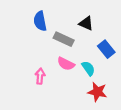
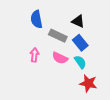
blue rectangle: (106, 49) -> (80, 43), moved
pink arrow: (40, 76) -> (34, 55), moved

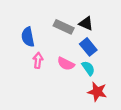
blue semicircle: (37, 19) -> (28, 37), moved
gray rectangle: (58, 36) -> (64, 27), moved

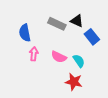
blue rectangle: (88, 47) -> (92, 37), moved
red star: (97, 92) -> (74, 82), moved

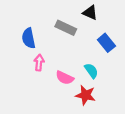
black triangle: (77, 21) -> (90, 13), moved
pink semicircle: (59, 57) -> (65, 78), moved

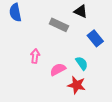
blue semicircle: (29, 38) -> (15, 12), moved
pink semicircle: (65, 78) -> (58, 69), turned 126

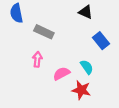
gray rectangle: (59, 25) -> (44, 32), moved

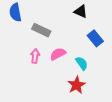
pink semicircle: (61, 74) -> (58, 54), moved
red star: (81, 90) -> (77, 85), turned 30

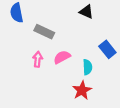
blue rectangle: (95, 38) -> (107, 49), moved
cyan semicircle: (82, 63) -> (87, 67), turned 32

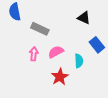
black triangle: (86, 12) -> (84, 18), moved
red star: (82, 90) -> (60, 77), moved

